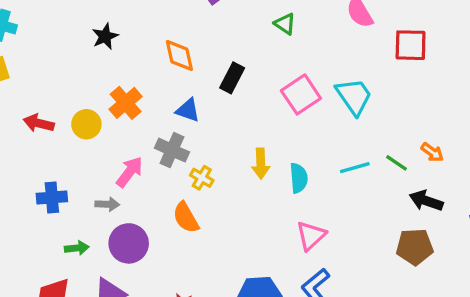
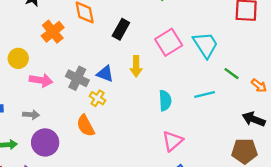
orange cross: (126, 103) -> (53, 32), moved
blue triangle: (188, 110) -> (105, 74), moved
green line: (397, 163) -> (231, 74), moved
yellow arrow: (261, 164) -> (136, 66), moved
pink arrow: (129, 172) -> (41, 80), moved, turned 60

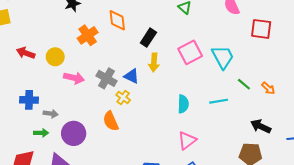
yellow arrow: (136, 66) -> (154, 62), moved
orange arrow: (259, 86) -> (268, 88), moved
gray arrow: (31, 115) -> (51, 114), moved

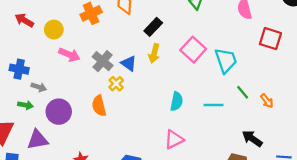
pink square: (190, 52) -> (193, 50), turned -30

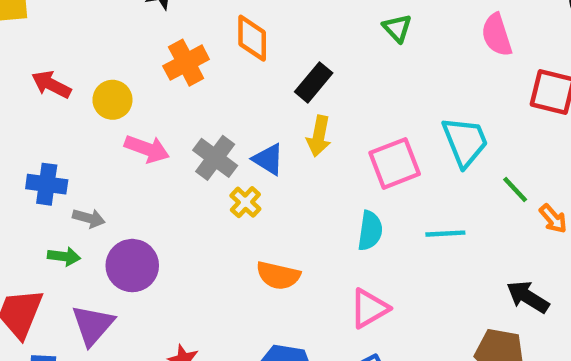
pink square: (193, 50) -> (395, 163), moved, turned 30
green line: (243, 92) -> (515, 189), moved
orange semicircle: (99, 106) -> (278, 275), moved, turned -60
purple triangle: (37, 140) -> (93, 325), turned -35

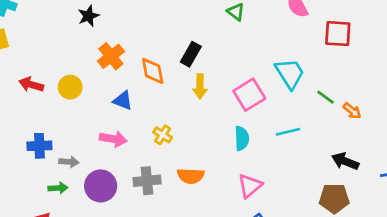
orange diamond: (252, 38) -> (153, 71), moved
pink arrow: (147, 149) -> (113, 139), moved
gray cross: (215, 158) -> (147, 181), moved, turned -32
blue triangle: (268, 159) -> (123, 101), moved

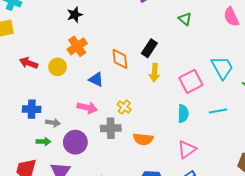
orange cross: (111, 56) -> (77, 46), moved
gray cross: (147, 181) -> (111, 128), moved

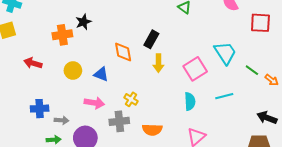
black star: (75, 15) -> (83, 22), moved
orange cross: (77, 46) -> (62, 35), moved, turned 30
yellow circle: (58, 67) -> (73, 71), moved

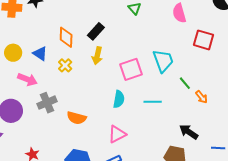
yellow circle: (73, 71) -> (13, 53), moved
yellow cross: (131, 99) -> (65, 65), moved
gray cross: (119, 121) -> (47, 103), turned -30

